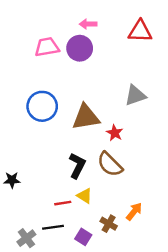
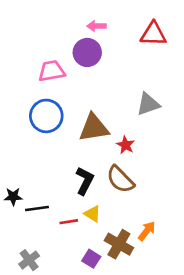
pink trapezoid: (47, 47) -> (52, 71), moved
brown cross: (109, 224) -> (119, 244), size x1.5
black line: (53, 227) -> (37, 208), moved

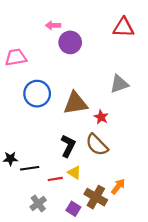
pink arrow: (96, 26) -> (53, 25), moved
pink trapezoid: (52, 71) -> (16, 57), moved
gray cross: (29, 260) -> (38, 203), moved

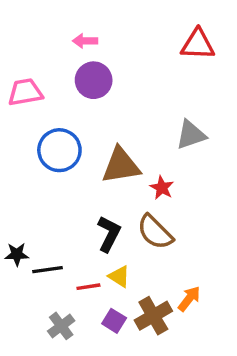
purple circle: (70, 42) -> (94, 80), moved
brown cross: (96, 197) -> (153, 316), turned 30
purple square: (73, 209) -> (114, 321), moved

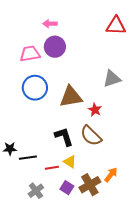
pink trapezoid: (25, 92) -> (30, 54), moved
black L-shape: (109, 234) -> (64, 137), turned -45

